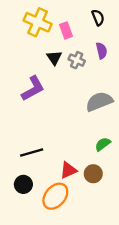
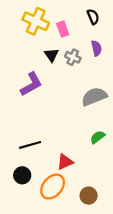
brown circle: (93, 174) -> (89, 196), moved

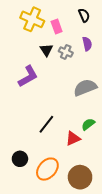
black line: (30, 145) -> (46, 124), moved, turned -36
red triangle: (65, 162) -> (73, 138), moved
brown circle: (89, 196) -> (80, 177), size x1.5

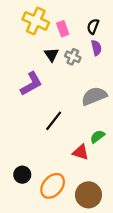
black semicircle: (84, 15) -> (93, 27), moved, turned -136
black line: (46, 124) -> (54, 121), moved
red triangle: (73, 138) -> (81, 152), turned 42

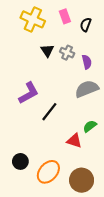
pink rectangle: (63, 29) -> (65, 16), moved
purple semicircle: (96, 48) -> (87, 62), moved
purple L-shape: (31, 84) -> (29, 93), moved

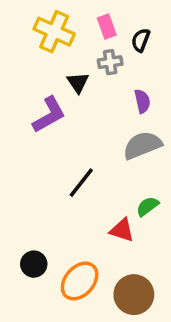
gray cross: (67, 53) -> (110, 62), moved, turned -32
purple L-shape: (29, 93) -> (49, 115), moved

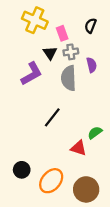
pink rectangle: (107, 26) -> (62, 33), moved
gray cross: (110, 62) -> (71, 52), moved
gray semicircle: (142, 145) -> (69, 78), moved, turned -70

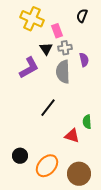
black semicircle: (90, 26) -> (82, 16), moved
green semicircle: (95, 133) -> (87, 122), turned -56

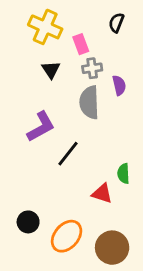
black triangle: (46, 49) -> (51, 70), moved
purple L-shape: (29, 68) -> (41, 127), moved

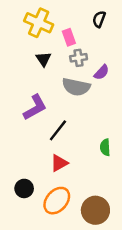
purple semicircle: (119, 85) -> (102, 72), turned 56
gray semicircle: (89, 102) -> (76, 87), turned -76
red triangle: (102, 193) -> (59, 163), moved, turned -48

